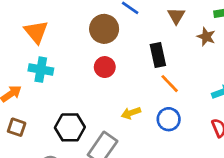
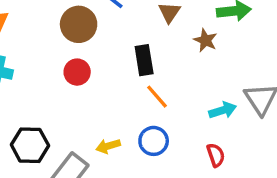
yellow arrow: (131, 113) -> (108, 146), moved

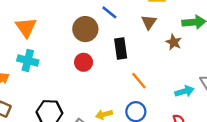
black rectangle: (144, 60) -> (121, 48), moved

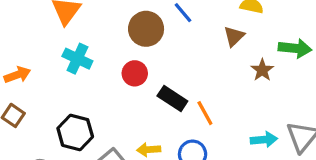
black rectangle: (121, 48) -> (172, 99), moved, turned -60
cyan cross: (28, 60) -> (77, 59), moved

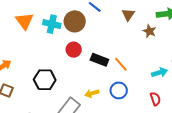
cyan cross: (77, 59) -> (52, 24), moved
black hexagon: (75, 133) -> (45, 80), moved

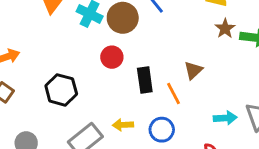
brown triangle: (128, 15) -> (193, 70), moved
brown star: (150, 31) -> (225, 28), moved
black rectangle: (99, 60) -> (145, 80), turned 48

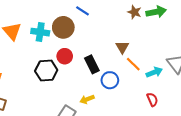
black hexagon: (61, 90) -> (46, 70), moved
orange line: (173, 93) -> (133, 64), moved
blue circle: (162, 130) -> (110, 80), moved

